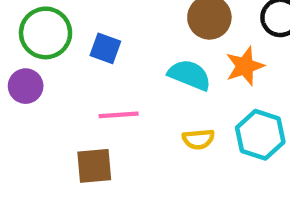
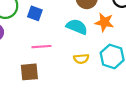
orange star: (245, 66) -> (104, 22), turned 30

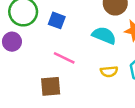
pink line: (42, 47) -> (64, 58), turned 30

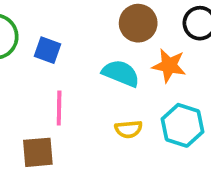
pink line: (64, 58) -> (59, 108), turned 65

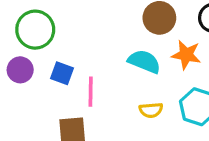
blue square: (48, 50) -> (62, 73), moved

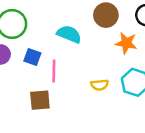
cyan semicircle: (144, 61) -> (69, 34), moved

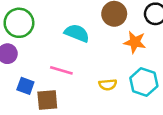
blue square: (32, 57) -> (25, 86), moved
pink line: (54, 71) -> (61, 70), turned -75

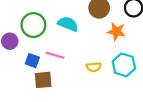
green circle: (19, 23) -> (33, 25), moved
blue square: (25, 86) -> (32, 61), moved

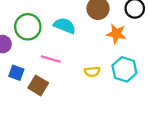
blue square: (32, 61) -> (16, 73), moved
brown square: (43, 80) -> (38, 85), turned 36

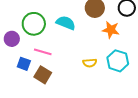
pink line: (51, 59) -> (43, 52), moved

